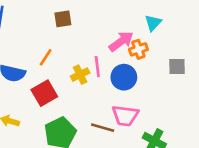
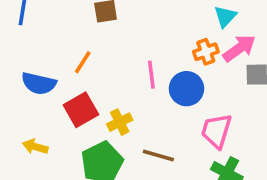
pink arrow: (121, 41) -> (239, 48), moved
yellow cross: (80, 75) -> (120, 122), moved
pink trapezoid: (125, 116) -> (216, 131), moved, turned 100

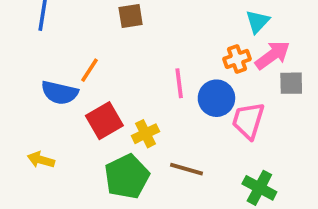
orange line: (83, 62) -> (89, 70), moved
pink trapezoid: (216, 131) -> (248, 121), moved
yellow arrow: (35, 147) -> (41, 160), moved

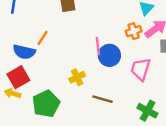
blue circle: (216, 98) -> (109, 55), moved
red square: (104, 121) -> (18, 77), moved
green pentagon: (127, 177) -> (46, 104), moved

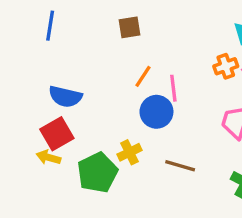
orange line: (43, 38) -> (143, 76), moved
blue circle: (109, 55) -> (156, 112), moved
yellow cross: (77, 77) -> (129, 152), moved

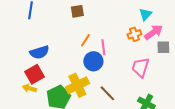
blue semicircle: (65, 97) -> (39, 52), turned -30
yellow cross: (129, 152) -> (77, 85), size x1.6
brown line: (180, 166) -> (107, 93), turned 30

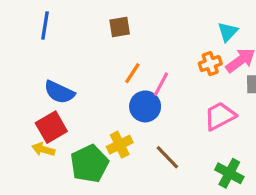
pink line: (103, 47) -> (161, 84), turned 35
blue semicircle: (39, 52) -> (59, 92), turned 42
pink trapezoid: (140, 67) -> (220, 116), turned 45
yellow cross: (77, 85) -> (120, 145), size x0.7

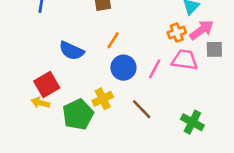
pink line: (161, 84) -> (155, 69), moved
blue semicircle: (59, 92) -> (71, 51), moved
pink trapezoid: (220, 116) -> (185, 60), moved, turned 36

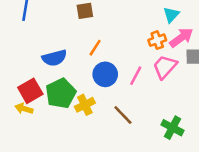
blue semicircle: (71, 51) -> (54, 58), turned -40
pink trapezoid: (185, 60) -> (165, 67), turned -56
green pentagon: (78, 114) -> (61, 93), moved

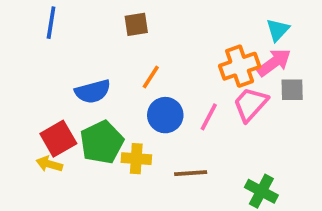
cyan triangle: (171, 15) -> (278, 30), moved
orange cross: (157, 40) -> (240, 66), size x1.5
yellow cross: (85, 105) -> (136, 159), turned 30
brown line: (123, 115) -> (191, 173), turned -50

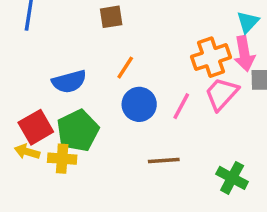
pink arrow: (274, 63) -> (244, 54), turned 116
yellow cross: (136, 159) -> (62, 159), moved

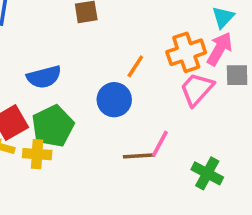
pink arrow: (244, 54) -> (220, 49), turned -140
orange line: (125, 68) -> (135, 66), moved
pink line: (181, 106) -> (160, 144), moved

